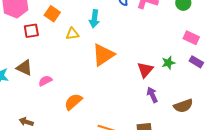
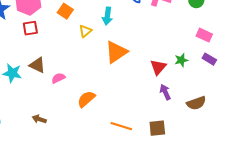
red square: (31, 31) -> (30, 28), moved
yellow triangle: (72, 34) -> (85, 31), turned -32

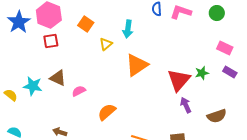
red triangle: (158, 67) -> (179, 80), size x1.4

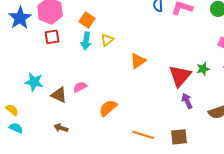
cyan arrow: (128, 29) -> (86, 41), moved
orange triangle: (137, 65) -> (138, 61), size x0.7
brown triangle: (58, 78) -> (59, 95), moved
yellow semicircle: (11, 95) -> (12, 110), moved

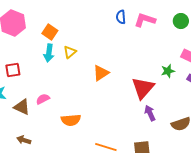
red square: (52, 37) -> (13, 70), moved
green star: (203, 69) -> (168, 71), moved
orange semicircle: (108, 108) -> (71, 120), turned -144

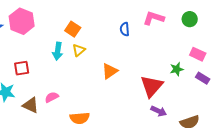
blue semicircle: (121, 17) -> (125, 29), moved
orange square: (50, 32) -> (73, 29), moved
purple arrow: (150, 113) -> (159, 111), turned 140

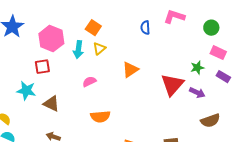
green circle: (190, 19) -> (211, 28), moved
pink hexagon: (22, 21) -> (51, 39), moved
pink semicircle: (52, 97) -> (89, 82), moved
purple arrow: (159, 111) -> (197, 93), moved

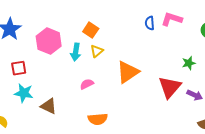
blue semicircle: (145, 28) -> (150, 23), moved
red square: (42, 67) -> (19, 68), moved
green star: (197, 68) -> (189, 63), moved
orange triangle: (130, 70) -> (128, 72), size x1.4

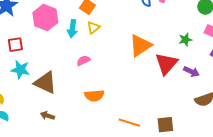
orange triangle: (128, 72) -> (140, 46), moved
brown triangle: (49, 106) -> (45, 83), size x1.4

